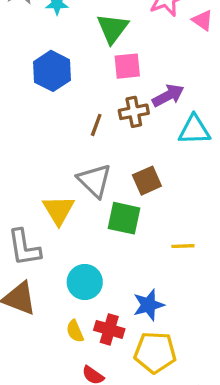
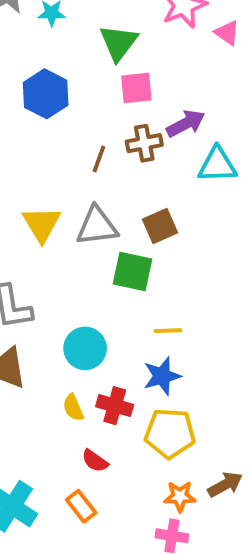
gray triangle: (95, 181) -> (97, 226), turned -51
yellow triangle: (59, 210) -> (42, 224), moved
yellow line: (183, 246) -> (168, 331), moved

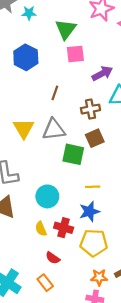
brown cross: (144, 143) -> (90, 109), moved
brown square: (160, 226) -> (95, 138), moved

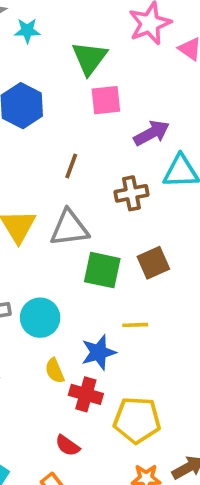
brown square: (95, 138) -> (153, 263), moved
cyan circle: (47, 196) -> (40, 318), moved
blue star: (89, 212) -> (99, 352), moved
yellow semicircle: (41, 229) -> (55, 371), moved

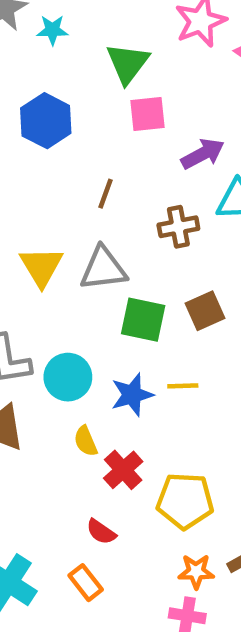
blue star: (99, 352) -> (132, 395), moved
red cross: (86, 394) -> (123, 470), turned 32

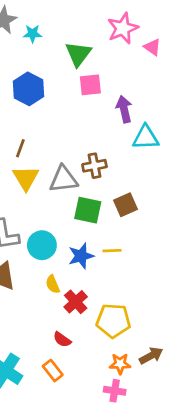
purple arrow: (203, 154) -> (124, 109), turned -75
brown line: (105, 194) -> (20, 148), moved
brown cross: (178, 227) -> (94, 166), moved

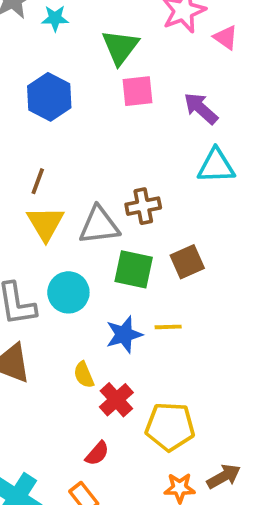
purple arrow: (124, 109) -> (201, 108), moved, turned -35
cyan circle: (42, 245) -> (68, 292), moved
red semicircle: (62, 340) -> (97, 453), turned -84

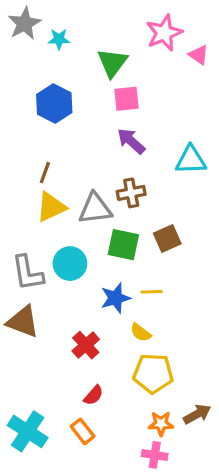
purple arrow: (201, 108) -> (131, 141), moved
yellow triangle: (45, 223) -> (51, 207), turned 36
yellow semicircle: (84, 375) -> (141, 333), moved, turned -30
red cross: (116, 400) -> (86, 345), moved

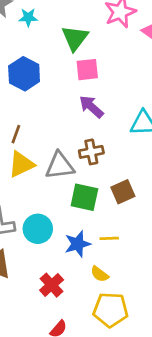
cyan circle: (70, 264) -> (38, 229), moved

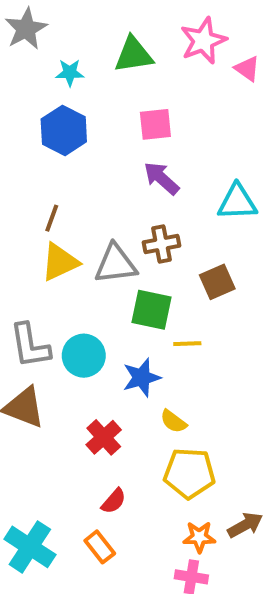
cyan star: (28, 17) -> (70, 73), moved
green triangle: (75, 38) -> (134, 55), moved, turned 44
brown square: (123, 192) -> (217, 282), moved
yellow line: (109, 238) -> (187, 344), moved

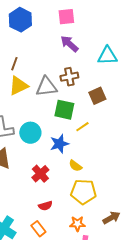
yellow line: (187, 344) -> (82, 127), turned -32
red semicircle: (114, 501) -> (45, 206), turned 32
orange star: (199, 537) -> (77, 224), moved

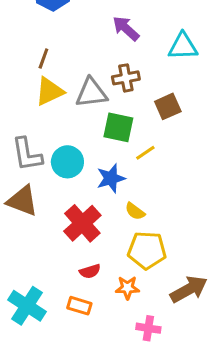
red cross: (40, 174) -> (82, 223), size x1.4
brown arrow: (111, 218) -> (189, 289), size x1.4
orange star: (77, 224) -> (127, 288), moved
orange rectangle: (38, 229) -> (79, 306), turned -35

